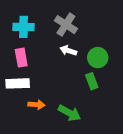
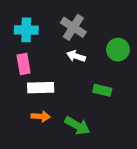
green circle: (98, 58) -> (118, 50), moved
green rectangle: (92, 81) -> (102, 90), turned -56
white rectangle: (18, 83) -> (41, 88), moved

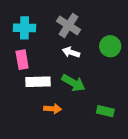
green rectangle: (102, 90) -> (105, 111), moved
orange arrow: (41, 116) -> (53, 109), moved
green arrow: (77, 126) -> (73, 83), moved

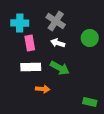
pink rectangle: (22, 60) -> (30, 43), moved
green rectangle: (105, 111) -> (90, 102), moved

